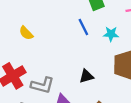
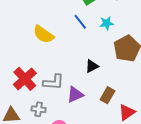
yellow semicircle: (26, 33) -> (43, 34), moved, size x1.5

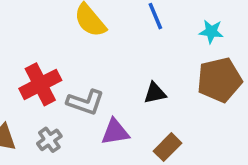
cyan star: (107, 23) -> (211, 32), moved
gray cross: (39, 109) -> (49, 140), turned 32

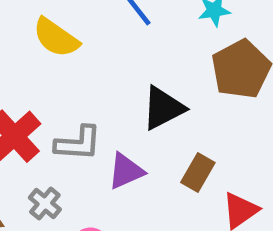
black triangle: (155, 93) -> (163, 108), size x1.5

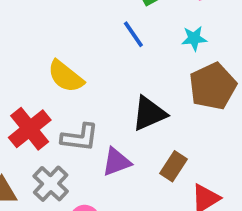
yellow semicircle: (56, 38) -> (66, 76), moved
gray cross: (45, 204) -> (51, 184), size x1.4

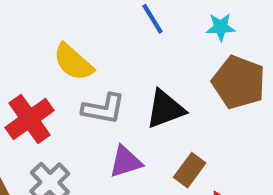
brown pentagon: (213, 86) -> (239, 82), turned -30
gray L-shape: (80, 137) -> (103, 109), moved

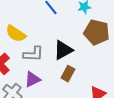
purple triangle: (125, 162) -> (32, 79), moved
brown rectangle: (190, 170) -> (68, 74), moved

